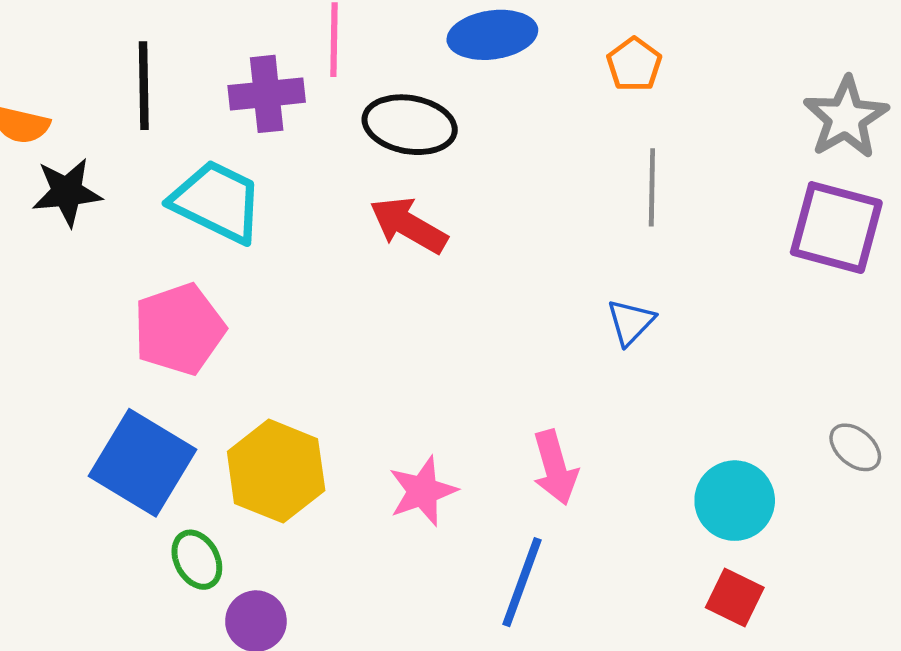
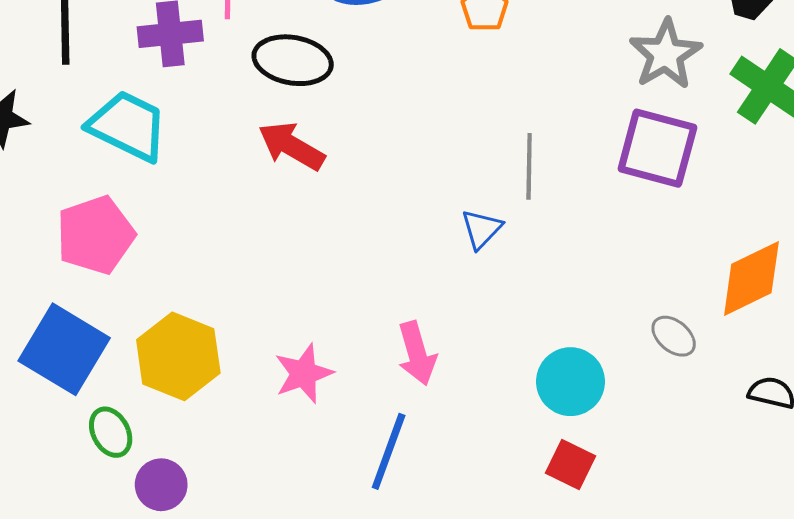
gray line: (652, 187) -> (529, 166), moved

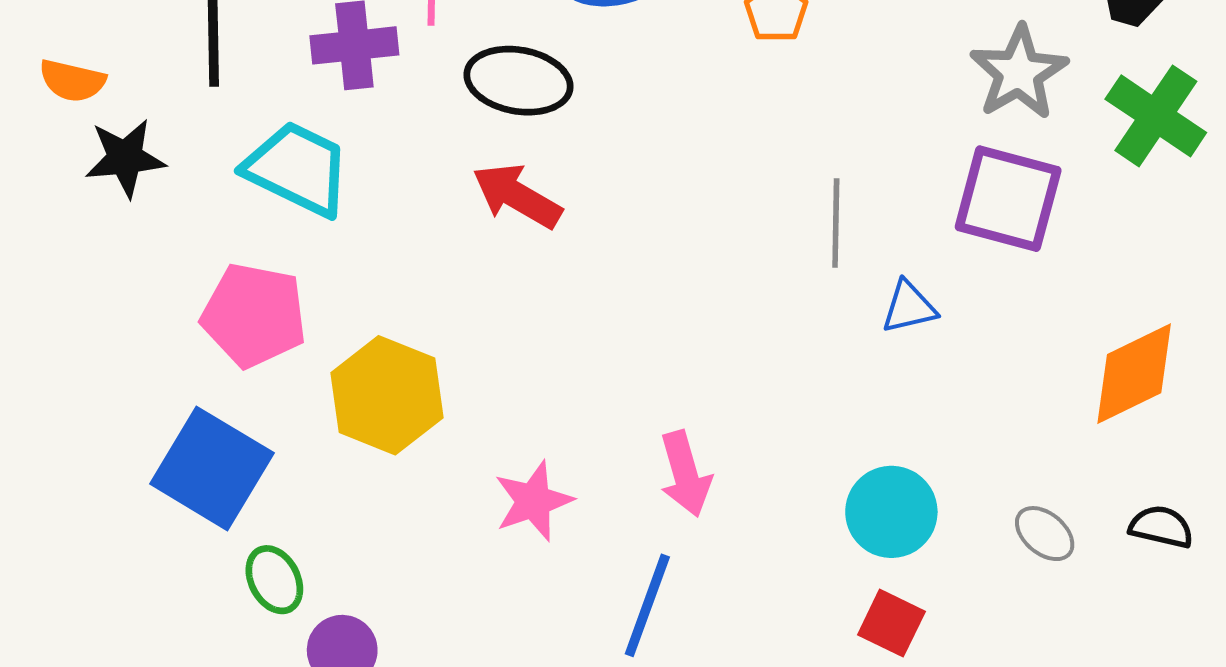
blue triangle: (482, 229) -> (909, 307), moved, turned 33
pink pentagon: (95, 235) -> (254, 315), turned 30
gray ellipse: (674, 336) -> (1045, 534), moved
yellow hexagon: (178, 356) -> (387, 395), moved

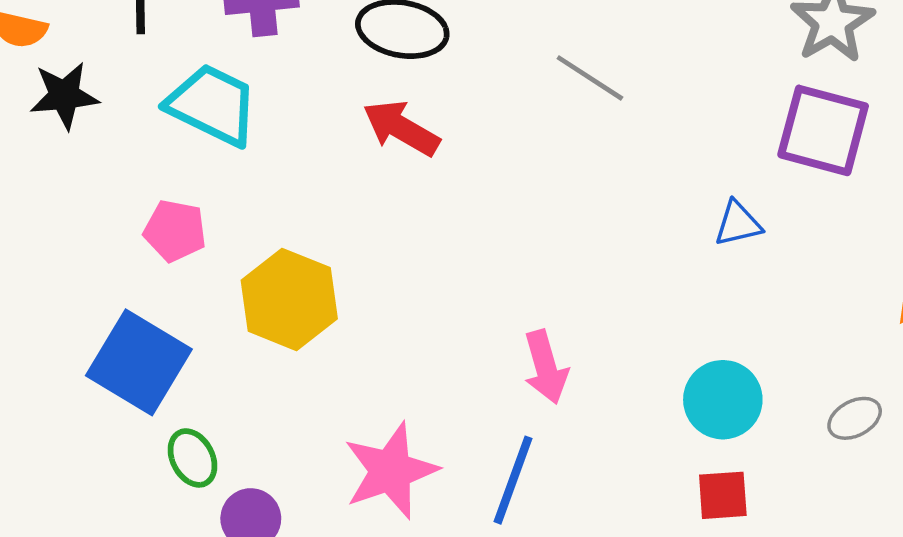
gray line: (836, 223) -> (590, 78), moved, turned -58
pink pentagon: (254, 315) -> (175, 231), size x0.7
pink star: (533, 501) -> (391, 471), moved, size x1.4
gray ellipse: (1045, 534) -> (855, 418), turned -68
red square: (891, 623) -> (723, 495), turned -30

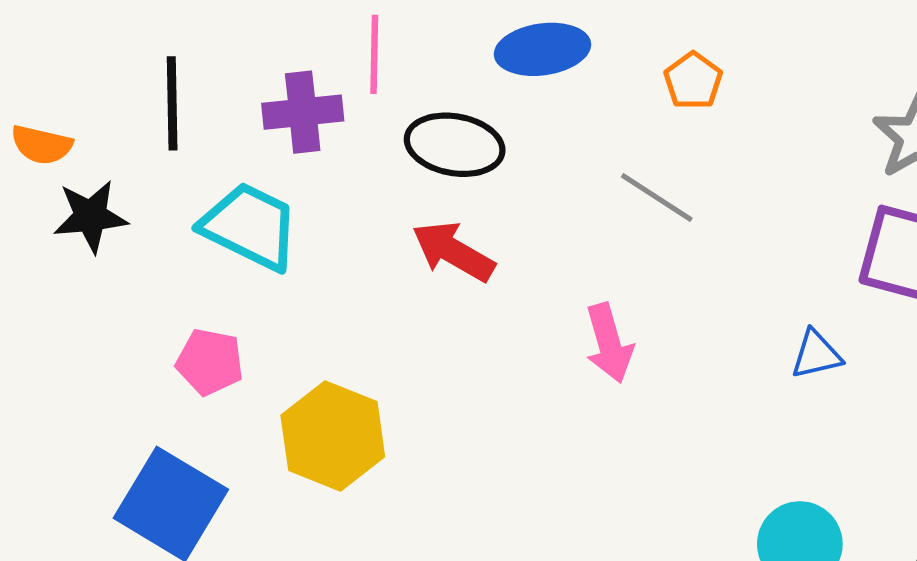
pink arrow: (546, 367) -> (609, 343), moved

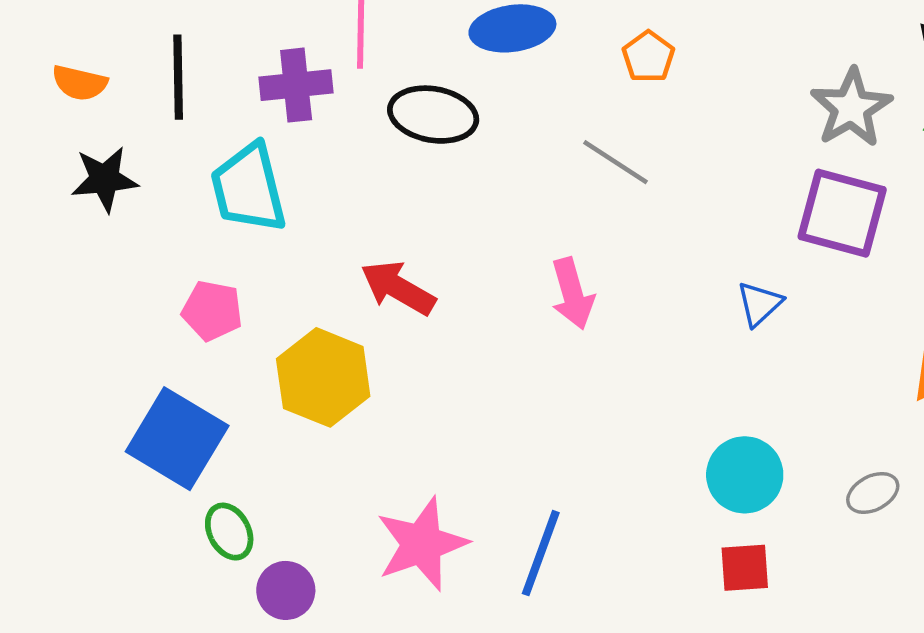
orange semicircle: (42, 145) -> (80, 83), moved
cyan trapezoid: (250, 226) -> (248, 188), turned -130
red arrow: (453, 251) -> (398, 288), moved
blue triangle: (816, 354) -> (759, 304), turned -30

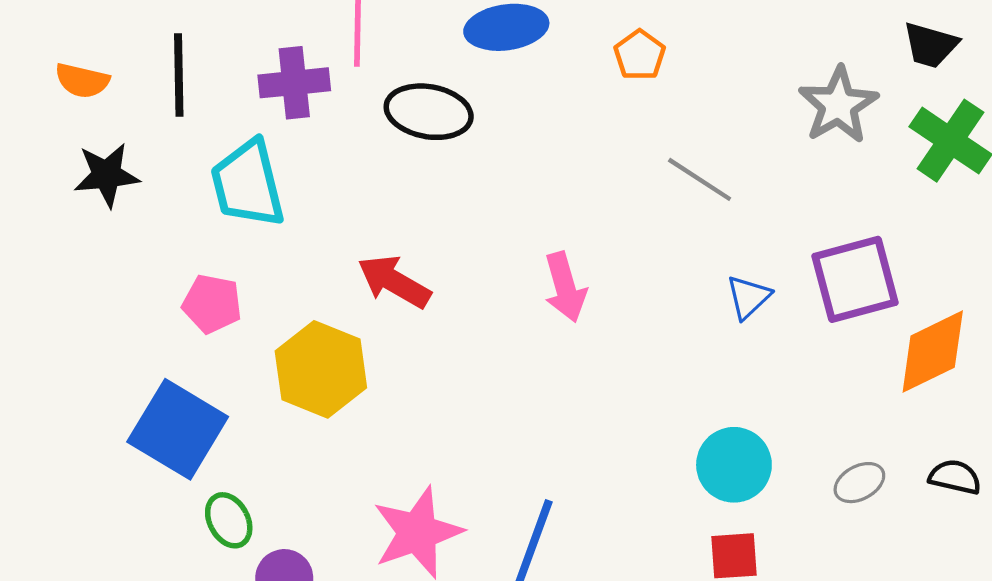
gray line: (616, 162) -> (700, 179), moved
purple square: (842, 213) -> (855, 279), moved, turned -30

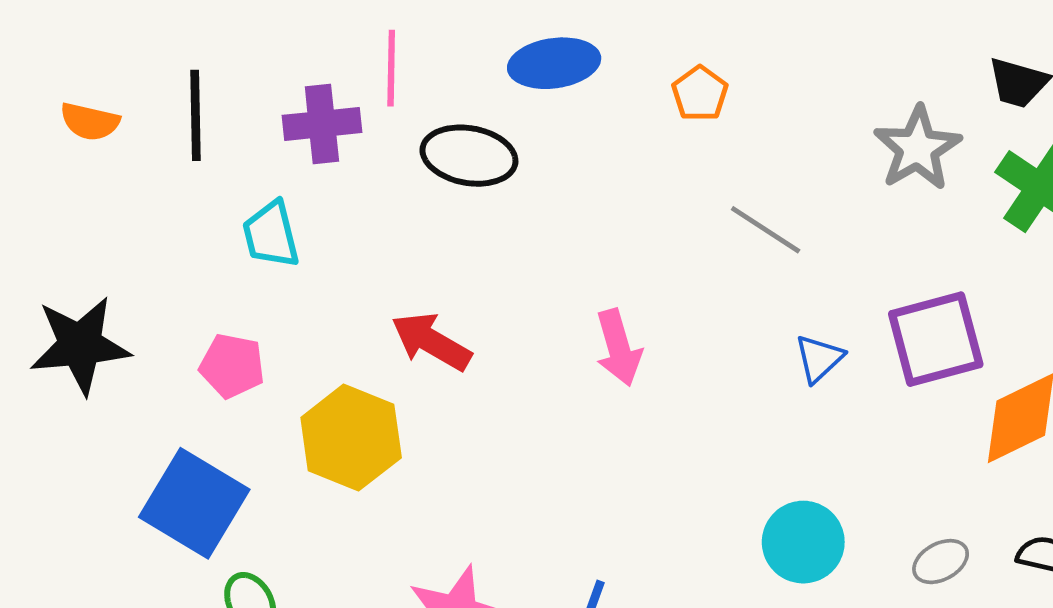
black star: (107, 175) -> (80, 345), moved, size x1.4
cyan trapezoid: (248, 184) -> (271, 235), size x0.7

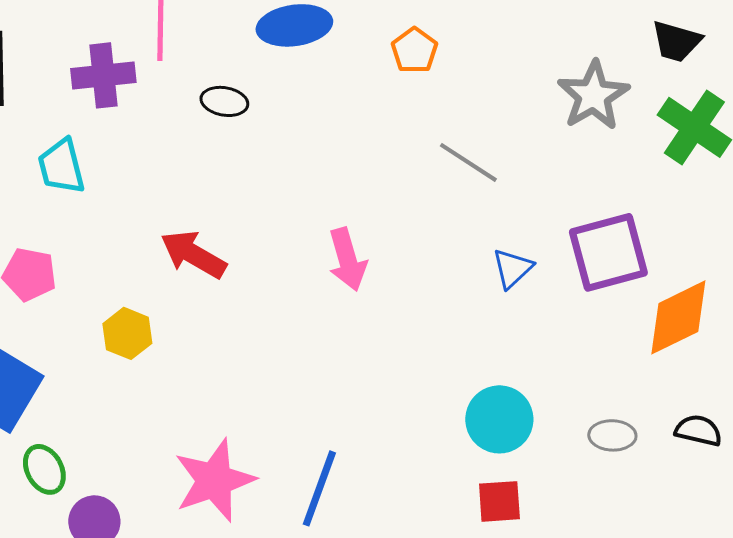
black ellipse: (469, 156) -> (224, 101), size x0.6
yellow hexagon: (351, 438) -> (127, 333), size x0.6
gray ellipse: (941, 562) -> (612, 435), turned 30

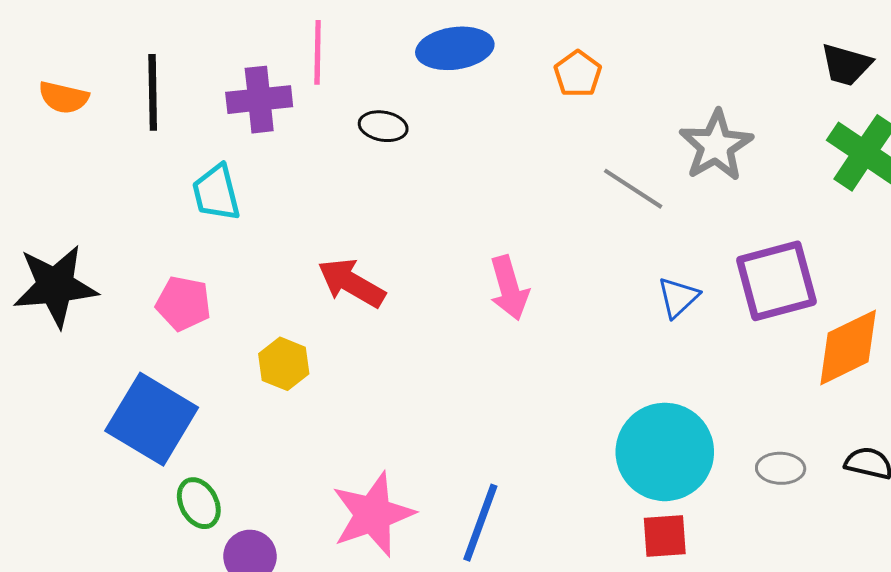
gray star: (593, 95) -> (716, 146), moved
cyan circle: (499, 419) -> (665, 452), size x1.4

